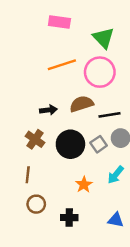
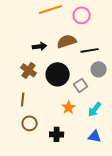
pink circle: (100, 72) -> (82, 15), size x0.7
gray square: (99, 144) -> (81, 85), moved
cyan arrow: (116, 175) -> (95, 109), moved

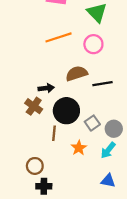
black arrow: (40, 46) -> (46, 88), moved
gray circle: (99, 69) -> (114, 129), moved
brown line: (23, 99) -> (54, 133), moved
black cross: (57, 134) -> (44, 186), moved

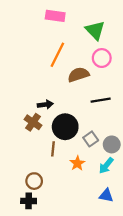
orange line: (59, 37) -> (57, 55), turned -45
pink circle: (93, 44) -> (102, 58), moved
brown semicircle: (77, 73) -> (78, 75), moved
black cross: (44, 186) -> (29, 201), moved

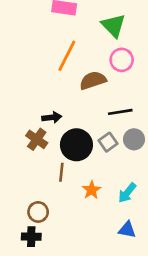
gray square: (91, 139) -> (108, 142), moved
gray circle: (112, 144) -> (134, 139), moved

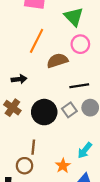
black arrow: (52, 117) -> (19, 79), moved
brown line: (61, 172) -> (33, 147), moved
orange star: (92, 190) -> (63, 166), moved
brown circle: (38, 212) -> (25, 166), moved

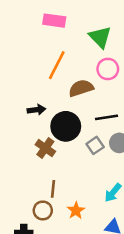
brown cross: (12, 108) -> (45, 148), moved
black circle: (44, 112) -> (66, 126), moved
orange star: (63, 166) -> (76, 210), moved

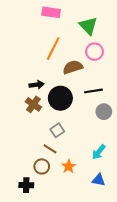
gray square: (95, 145) -> (57, 130), moved
brown cross: (45, 148) -> (33, 104), moved
brown line: (53, 189) -> (50, 149), turned -64

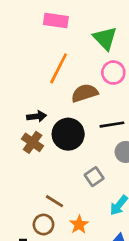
gray square: (57, 130) -> (94, 177), moved

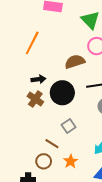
orange line: (59, 68) -> (32, 43), moved
gray square: (94, 177) -> (69, 126), moved

